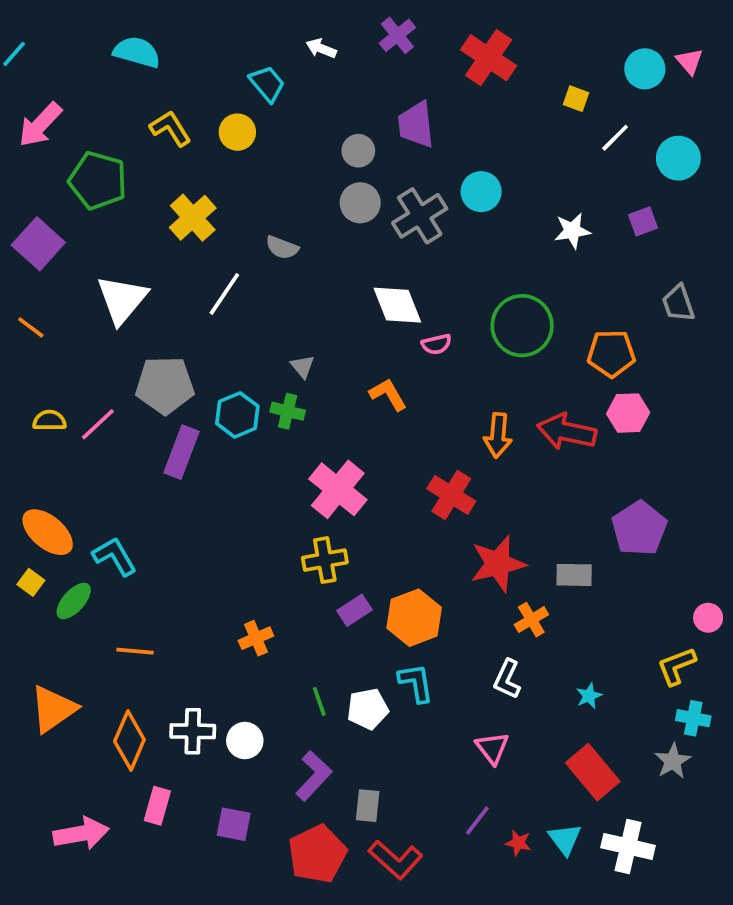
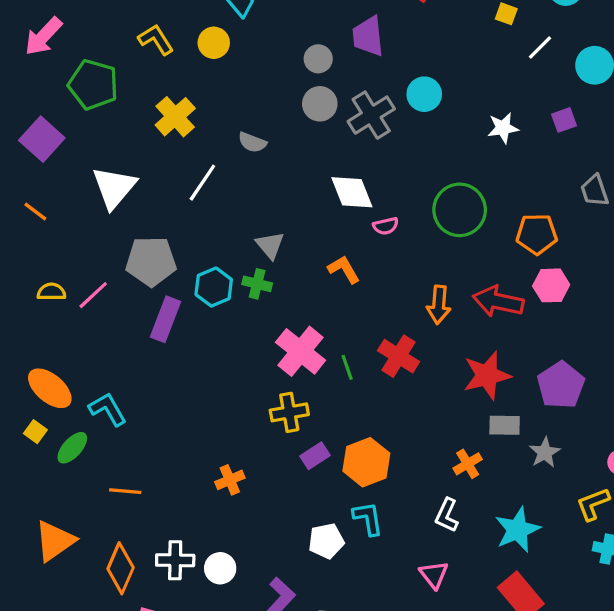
gray triangle: (302, 367) -> (270, 245), size x1.4
red star: (498, 564) -> (487, 375), moved
cyan star: (589, 696) -> (517, 530), size x2.0
green line: (319, 701) -> (347, 367), moved
gray star: (673, 761) -> (545, 453), moved

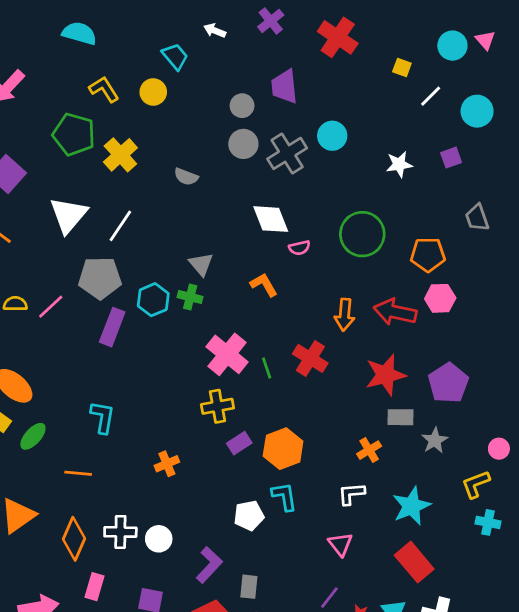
green pentagon: (93, 85) -> (74, 134), moved
white line: (202, 183) -> (120, 226), moved
cyan L-shape: (108, 409) -> (103, 417), moved, turned 40
white L-shape: (447, 515) -> (351, 494), turned 60

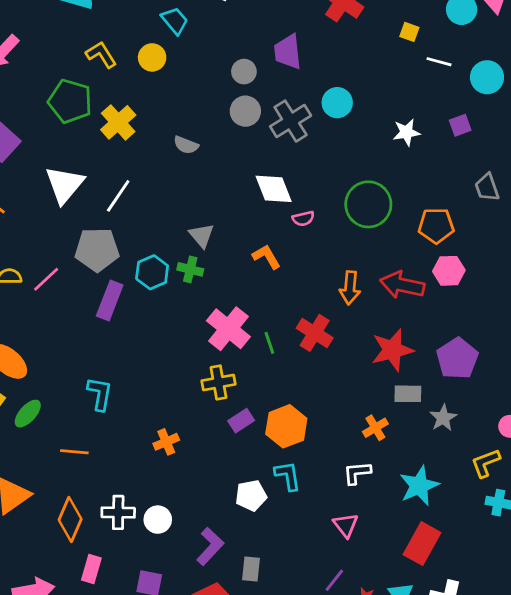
white line: (431, 96) -> (439, 62), turned 60
red rectangle: (414, 562) -> (422, 544), turned 69

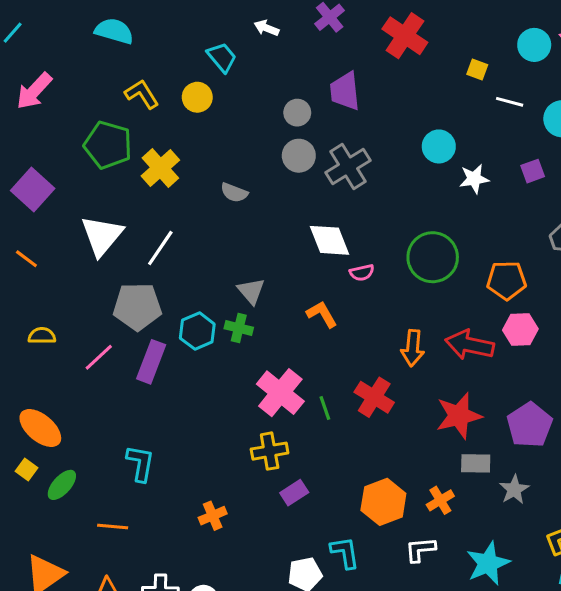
cyan circle: (337, 103) -> (439, 146), moved
pink line: (46, 279) -> (99, 357), moved
orange hexagon: (286, 426) -> (383, 502), moved

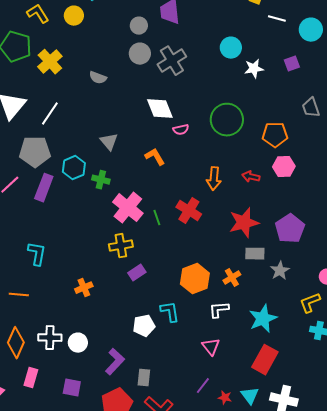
green cross: (239, 328) -> (101, 180), moved
red arrow: (470, 345) -> (251, 177), size x0.6

